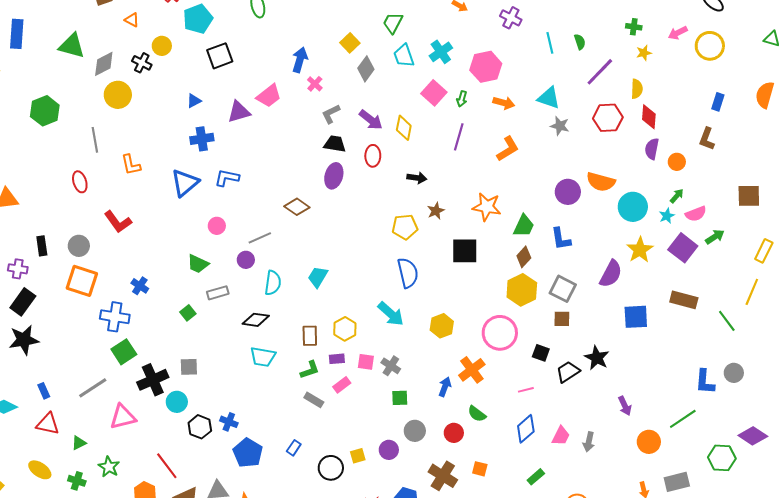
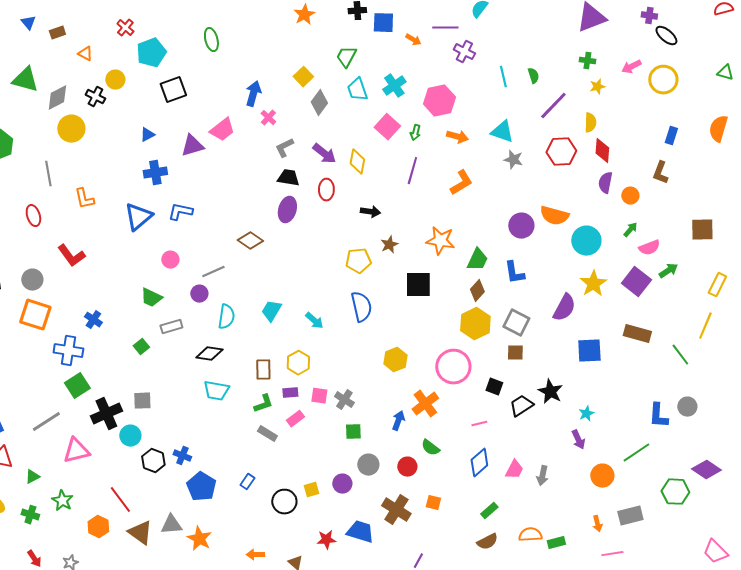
cyan star: (667, 216) -> (586, 414), moved
cyan arrow: (391, 314) -> (314, 321), moved, size x0.7

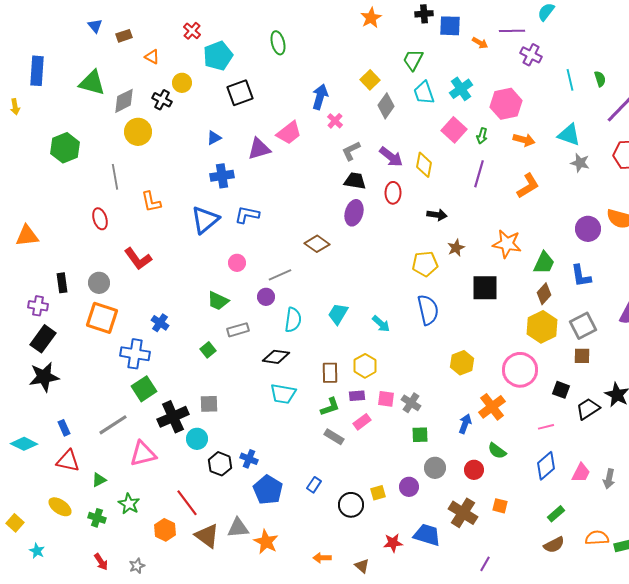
gray square: (516, 323) -> (583, 326), turned 36

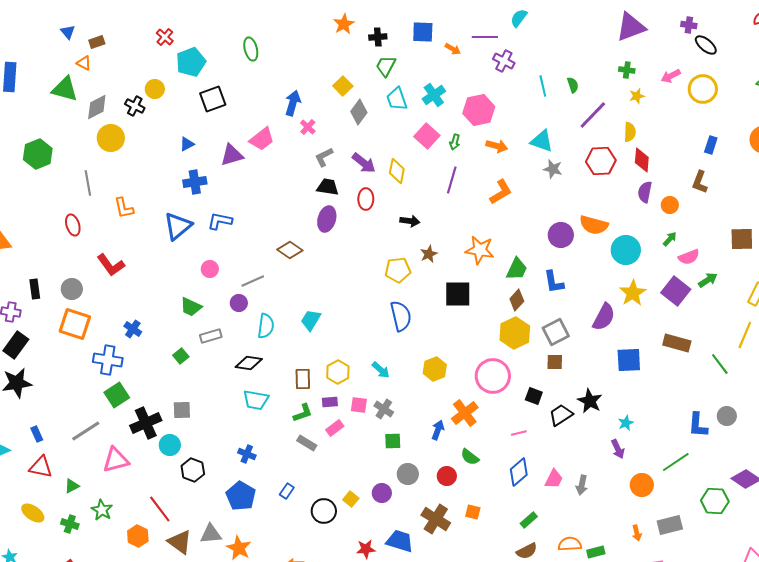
black cross: (424, 14) -> (378, 37), moved
orange triangle: (152, 57) -> (84, 63), moved
cyan arrow: (381, 324) -> (381, 370), moved
blue cross: (249, 459) -> (247, 454), moved
yellow square: (378, 493) -> (351, 499), turned -35

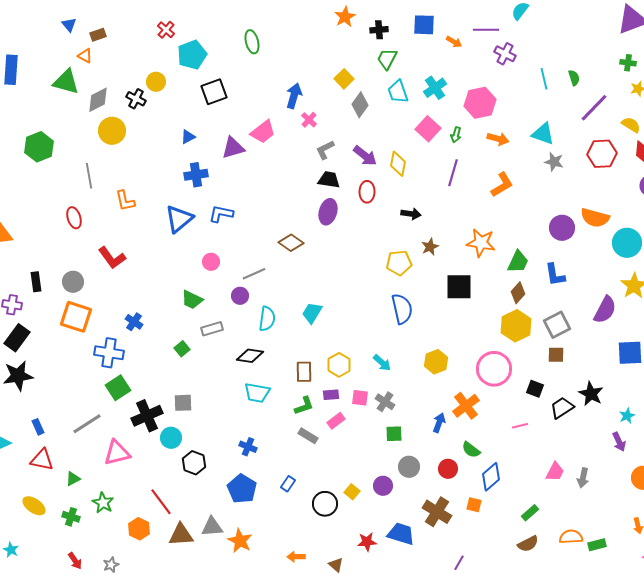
yellow semicircle: (630, 132) -> (631, 125), turned -60
blue diamond: (519, 472) -> (491, 477), moved
brown triangle: (180, 542) -> (181, 535), turned -40

